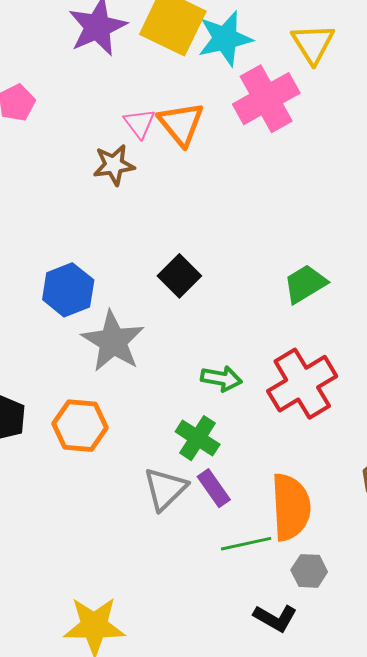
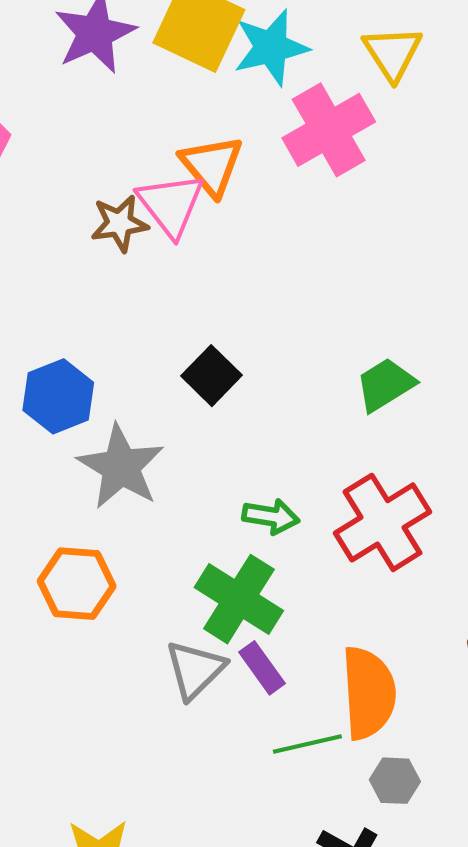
pink triangle: (139, 123) -> (171, 205), moved, size x1.6
green cross: (198, 438) -> (239, 599), size x1.4

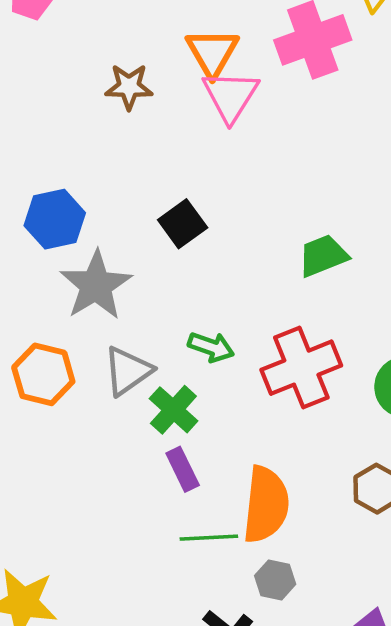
pink triangle: (171, 205) -> (231, 96), moved
green cross: (239, 599) -> (173, 410), size x0.7
gray triangle: (195, 670) -> (128, 371), moved

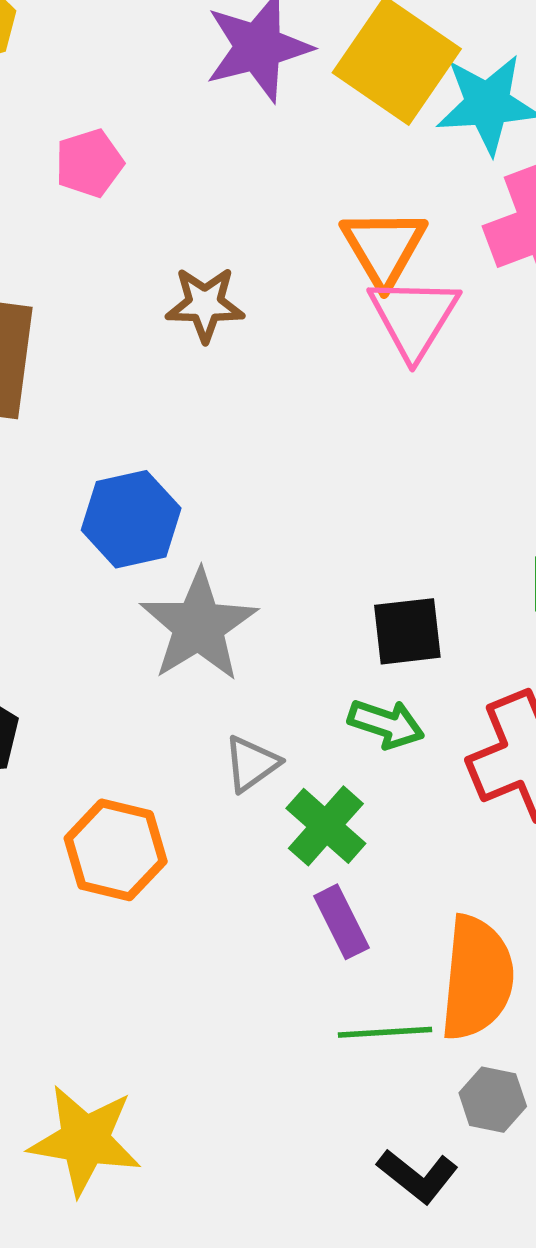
brown star: (129, 87) -> (205, 304), moved
black square: (183, 224) -> (407, 631), moved, turned 30
gray triangle: (128, 371) -> (252, 764), size x0.7
orange hexagon: (43, 374) -> (116, 850), moved

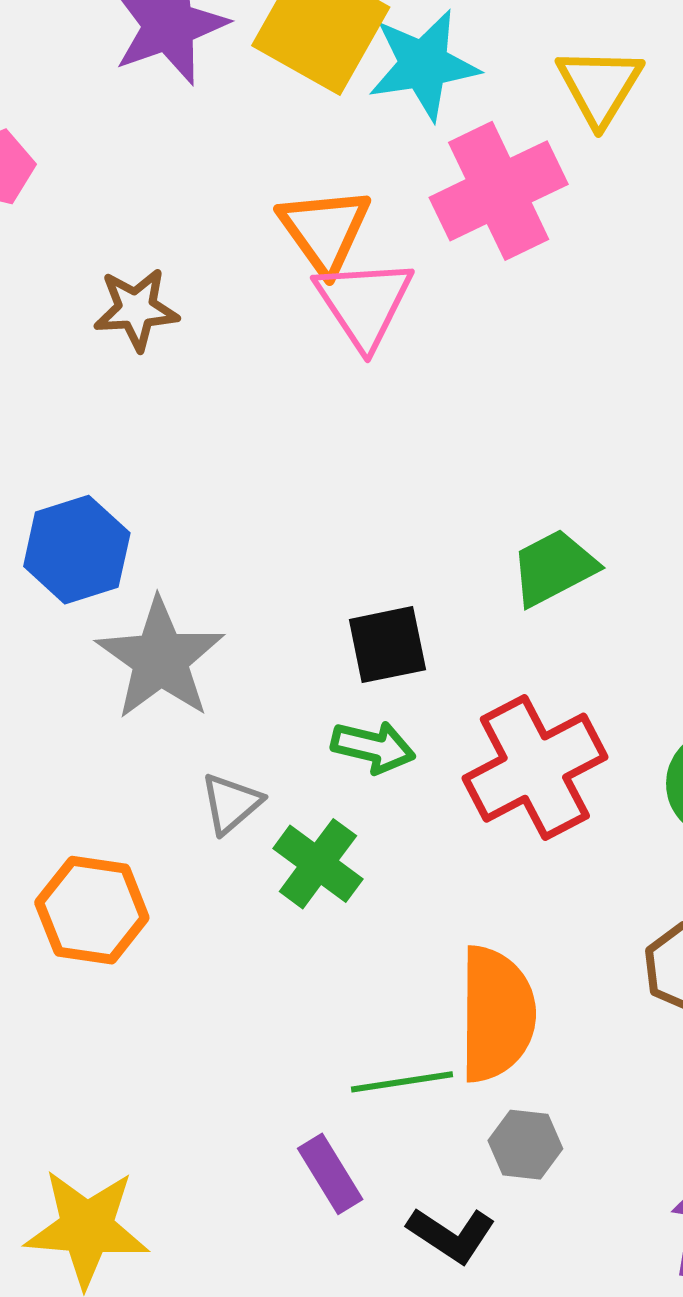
purple rectangle: (342, 922) -> (330, 1174), moved

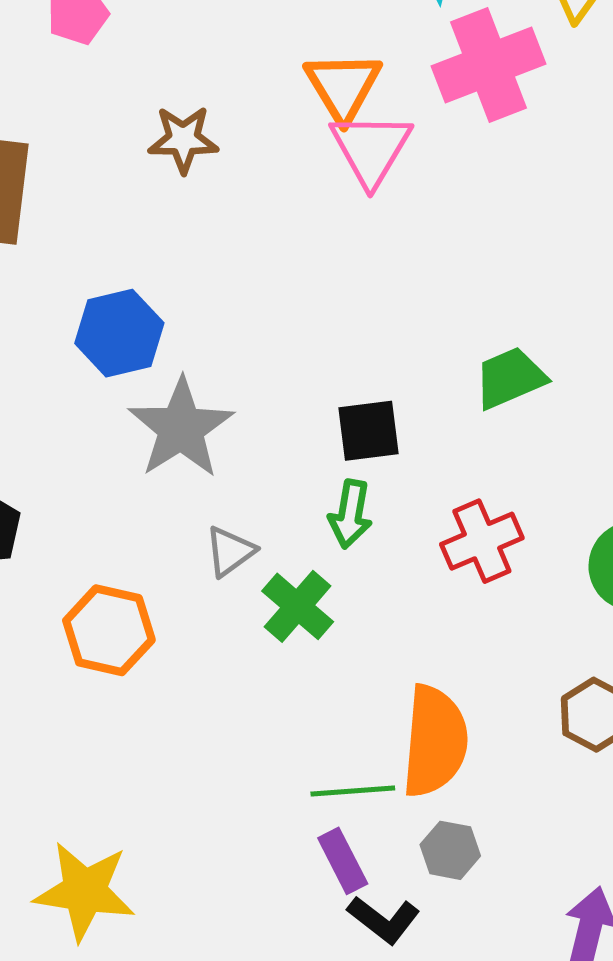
green arrow: (373, 747) -> (350, 514), turned 82
red cross: (535, 768) -> (482, 541), size x0.7
purple rectangle: (330, 1174) -> (343, 861), moved

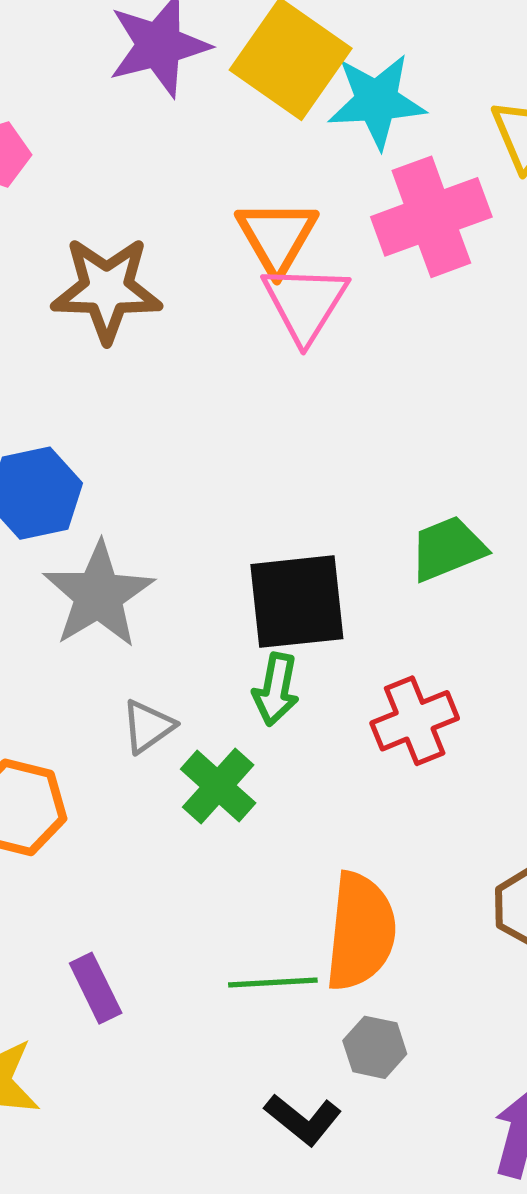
brown star: (183, 139) -> (107, 289), size x1.5
black square: (368, 431) -> (297, 602), size x1.5
purple rectangle: (343, 861) -> (96, 988), moved

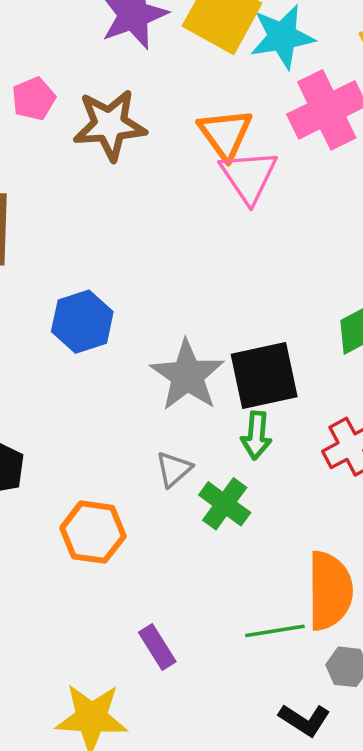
brown star: (107, 289) -> (110, 125), moved
gray star: (98, 595) -> (187, 375), moved

